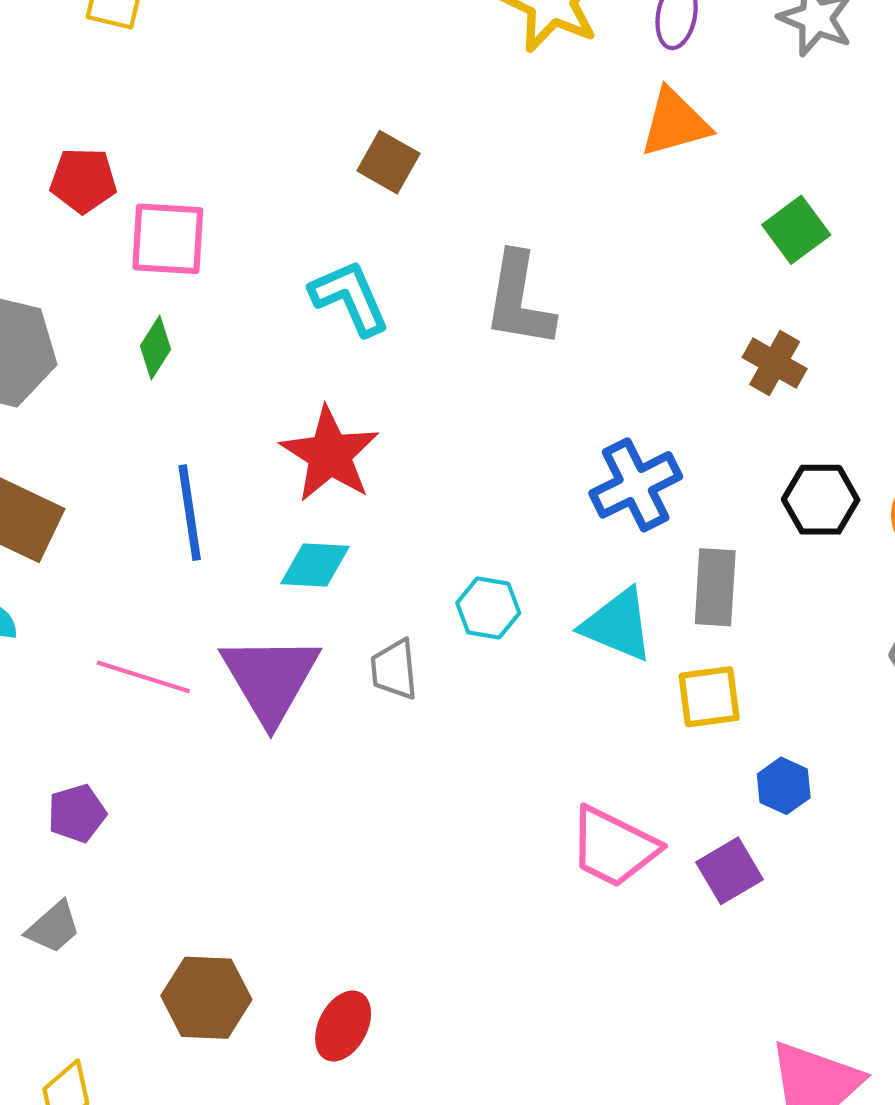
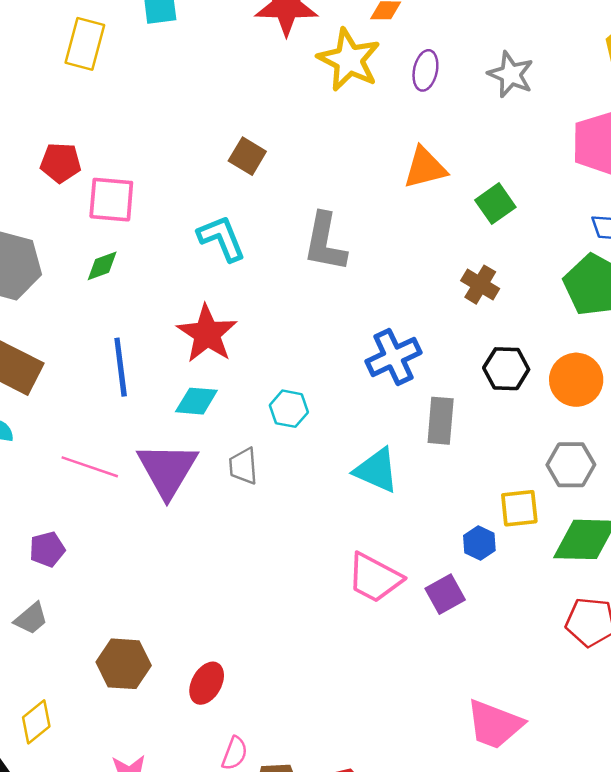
orange triangle: (675, 123) -> (425, 168), moved
green diamond: (155, 348) -> (102, 266), turned 36
cyan hexagon: (488, 608) -> (289, 409), moved
cyan triangle: (618, 625) -> (376, 470), moved
yellow square: (709, 697) -> (519, 508), moved

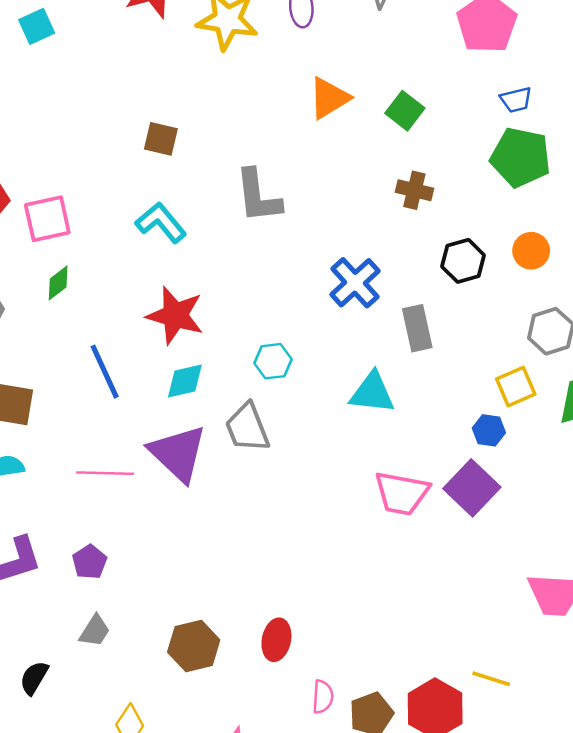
orange circle: (576, 380) -> (531, 251), size x0.7
gray trapezoid: (243, 466) -> (247, 428), size x1.4
purple square: (445, 594) -> (472, 488), size x1.4

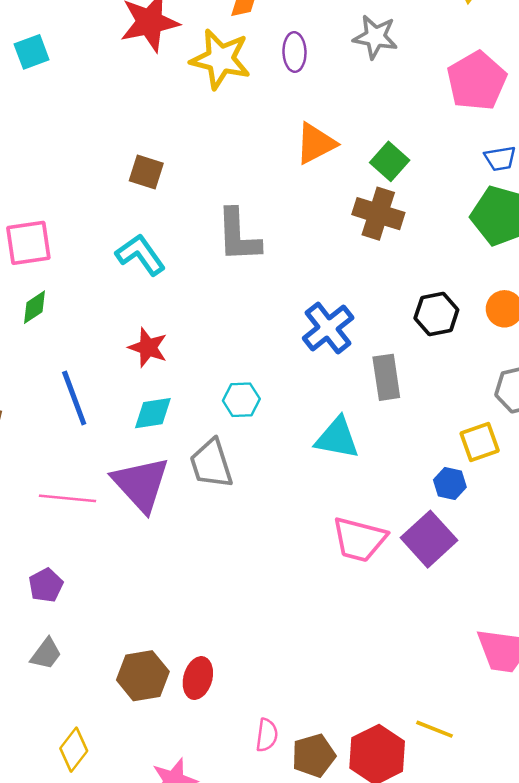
brown cross: (414, 190) -> (378, 214), moved, size x1.4
red star: (175, 315) -> (148, 348), size x0.7
red ellipse: (276, 640) -> (198, 678), moved

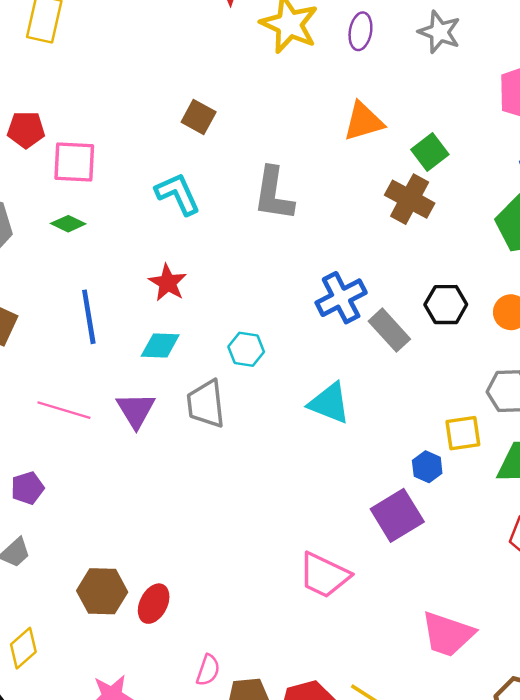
green diamond: (34, 307) -> (68, 224), turned 48
gray rectangle: (386, 377) -> (389, 330), moved, turned -45
purple triangle: (141, 484) -> (136, 410), size x0.7
pink trapezoid: (359, 539) -> (324, 575), moved

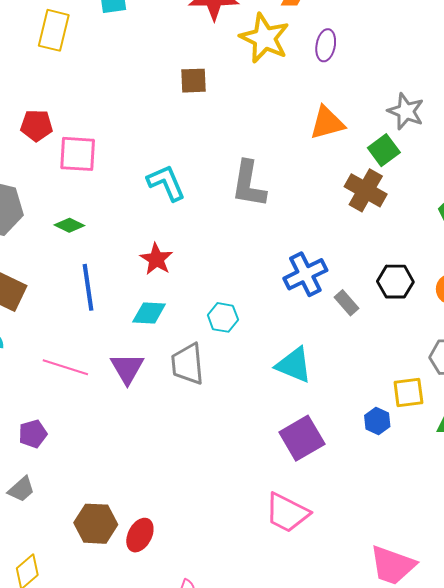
gray star: (439, 32) -> (406, 111), moved
brown square: (199, 117) -> (194, 81), moved, turned -32
green diamond: (68, 224) -> (69, 225), moved
gray rectangle: (389, 330) -> (347, 303), size x0.7
purple square: (397, 515) -> (302, 438), moved

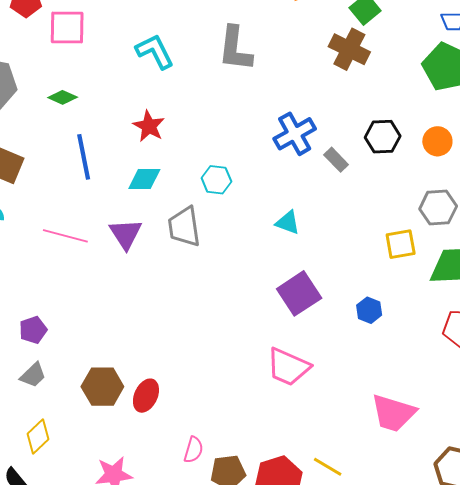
cyan triangle: (294, 365) -> (288, 223), size x0.7
blue hexagon: (377, 421) -> (369, 310), moved
purple pentagon: (33, 434) -> (33, 330), moved
gray trapezoid: (21, 489) -> (33, 375), moved

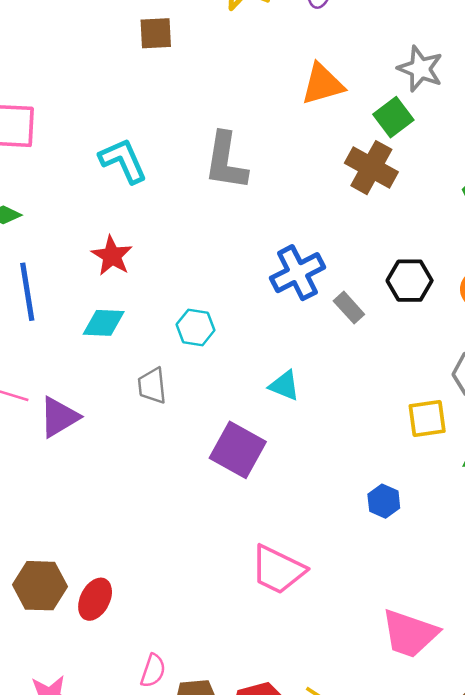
gray trapezoid: (184, 227) -> (152, 386), size x0.7
purple triangle: (126, 234) -> (59, 417), moved, turned 30
purple square: (299, 293) -> (238, 450), moved, turned -30

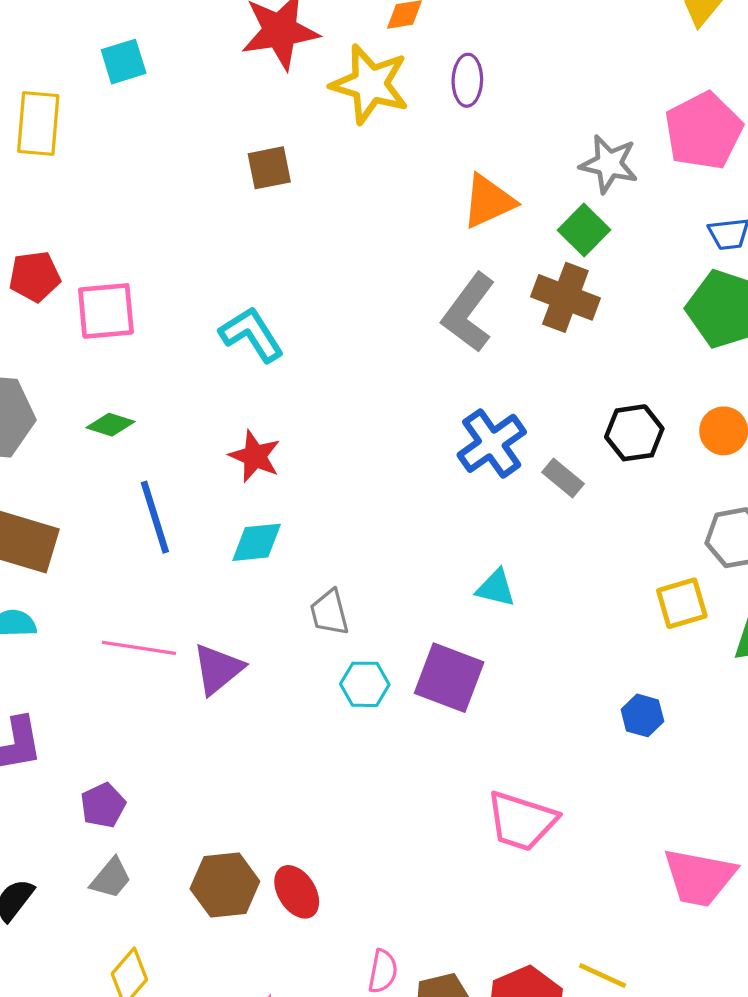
gray L-shape: (226, 161) -> (469, 313), moved, turned 36
cyan hexagon: (195, 327) -> (365, 684), moved
red ellipse: (95, 599) -> (297, 892), turned -51

